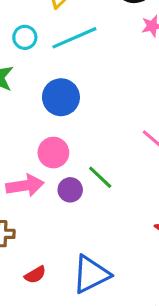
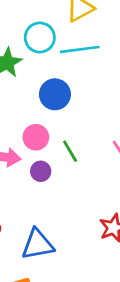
cyan circle: (25, 37) -> (40, 37), size x1.5
green line: (100, 177) -> (70, 151), moved

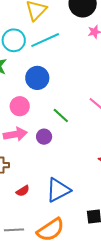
pink circle: (36, 137) -> (20, 106), moved

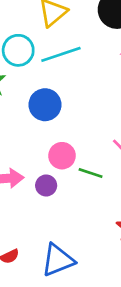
pink circle: (20, 106) -> (62, 156), moved
green line: (61, 116) -> (91, 173), moved, turned -30

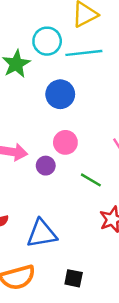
green line: (91, 173) -> (91, 180), moved

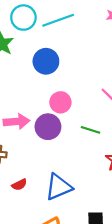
purple circle: (46, 166) -> (48, 127), size x1.5

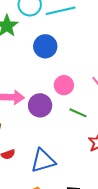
pink circle: (60, 102) -> (64, 85), moved

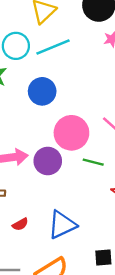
pink circle: (64, 85) -> (71, 133), size x1.5

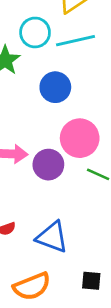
blue triangle: (62, 225) -> (52, 237), turned 36

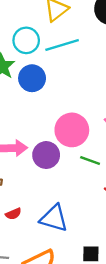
blue circle: (55, 87) -> (32, 78), moved

